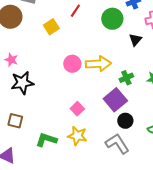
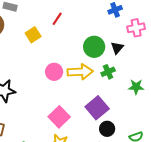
green circle: (112, 19) -> (94, 47), moved
green cross: (126, 78) -> (108, 72), moved
pink square: (77, 109) -> (59, 117), size x1.5

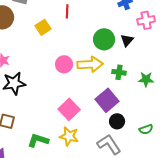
red line: (57, 19) -> (67, 11), turned -32
green cross: (108, 72) -> (119, 72), moved, turned 32

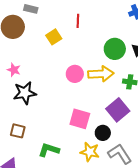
pink square: (69, 109) -> (80, 119), turned -30
black circle: (117, 121) -> (103, 133), moved
yellow star: (69, 136) -> (90, 152), moved

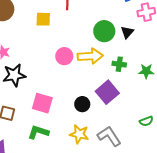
yellow square: (54, 37) -> (43, 19), turned 35
pink square: (80, 119) -> (42, 103), moved
black circle: (103, 133) -> (82, 104), moved

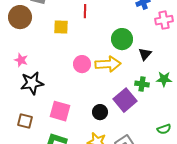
black triangle: (127, 32) -> (145, 54), moved
green cross: (119, 64) -> (142, 84), moved

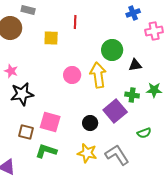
black triangle: (145, 54) -> (135, 65), turned 40
yellow arrow: (108, 64) -> (98, 75), turned -95
brown square: (25, 121) -> (26, 132), moved
green semicircle: (164, 129) -> (144, 133), moved

